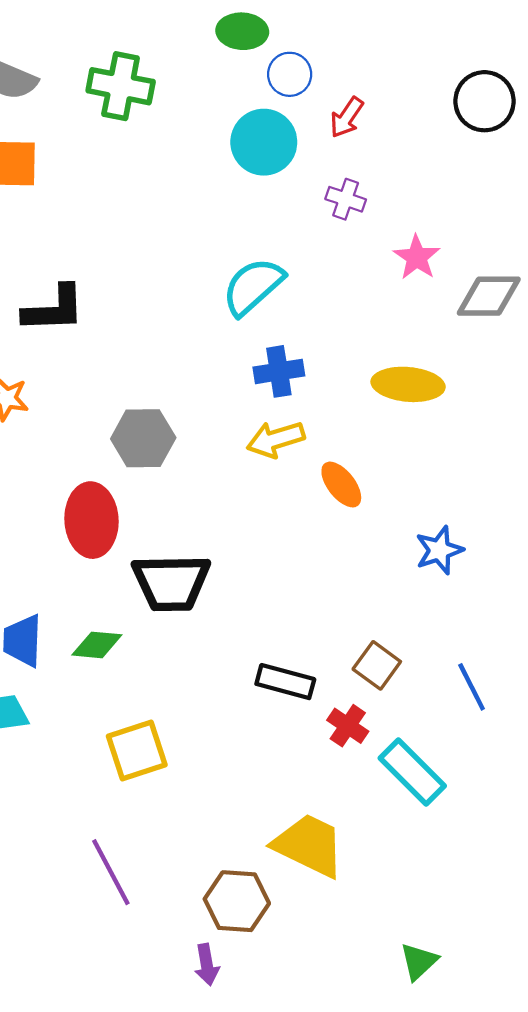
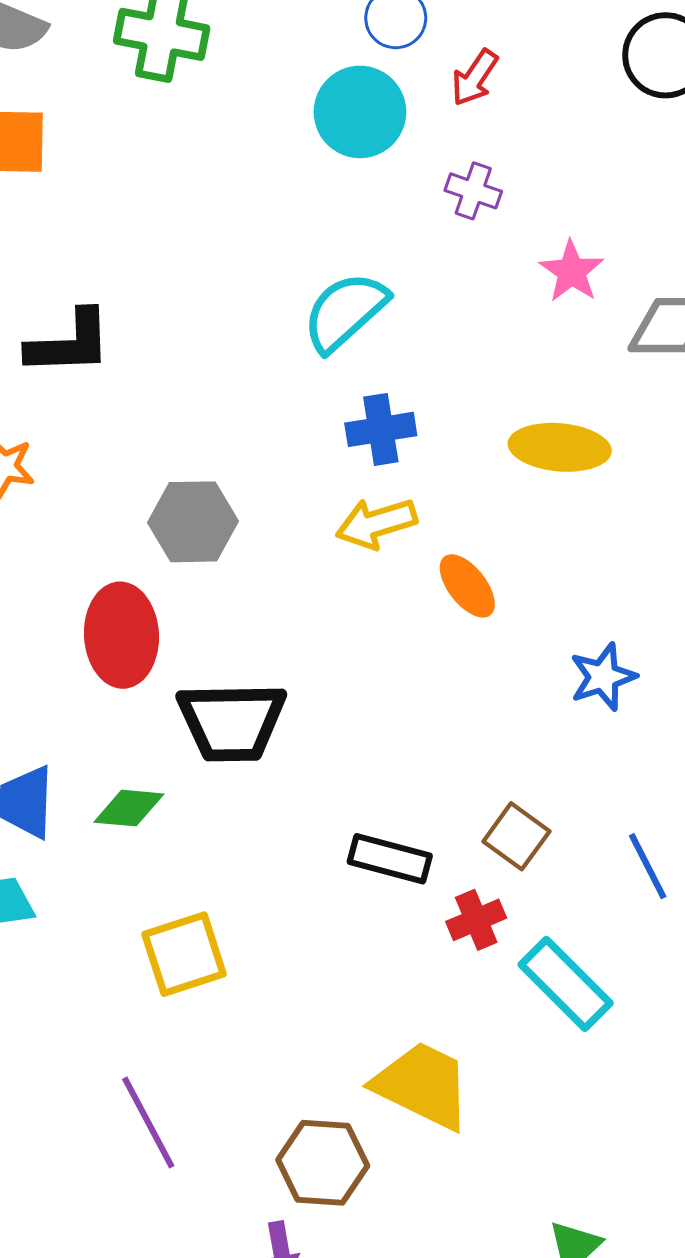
red cross: (348, 726) -> (476, 920), turned 33

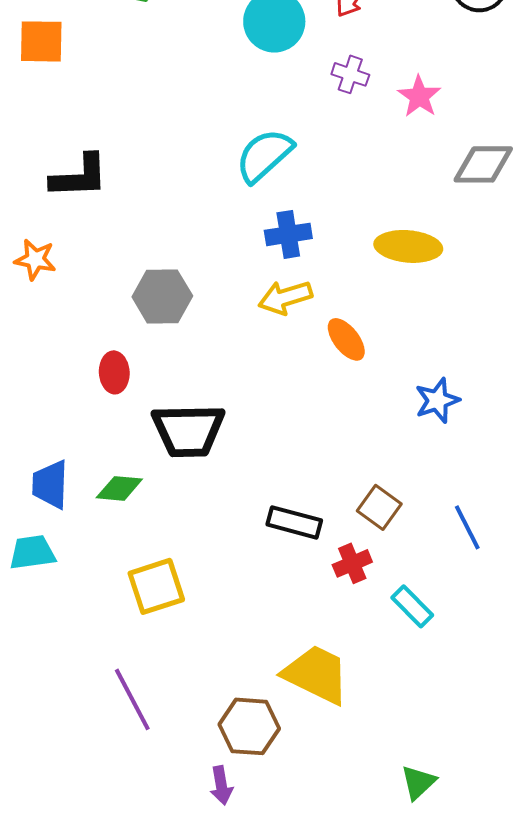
pink star: (572, 271) -> (419, 96), moved
red ellipse: (121, 635) -> (114, 372), size x0.6
cyan rectangle: (566, 984) -> (412, 606), size x0.7

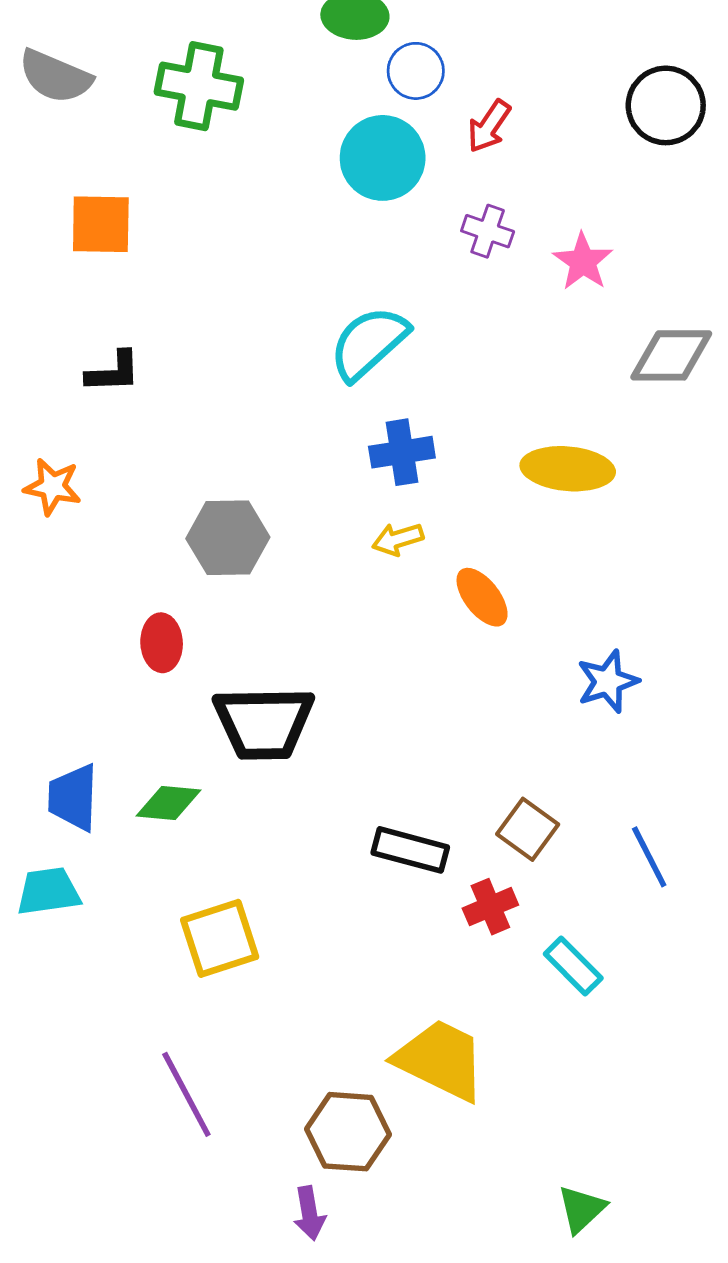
orange square: (41, 41) -> (101, 224), moved
black L-shape: (79, 176) -> (113, 372), size x0.7
yellow arrow: (285, 297) -> (398, 539), size x0.7

